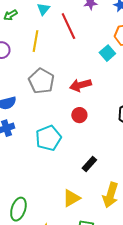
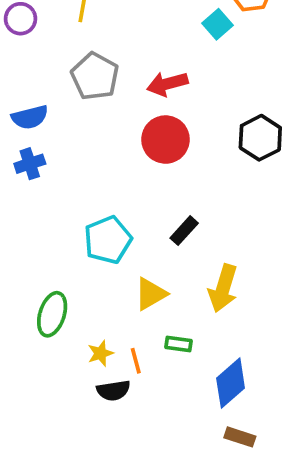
red circle: (79, 115) -> (165, 140), size x1.6
cyan pentagon: (48, 138) -> (108, 240), moved

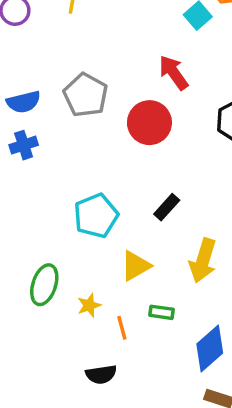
gray pentagon: (95, 76) -> (86, 95), moved
red arrow: (167, 84) -> (174, 73), moved, turned 69
yellow star: (100, 353) -> (89, 305), moved
black semicircle: (113, 390) -> (101, 374), moved

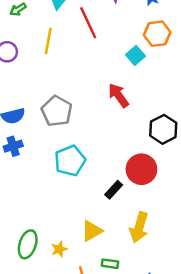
red circle: (149, 123) -> (141, 169), moved
cyan pentagon: (96, 216) -> (70, 161), moved
yellow star: (89, 305) -> (59, 249), moved

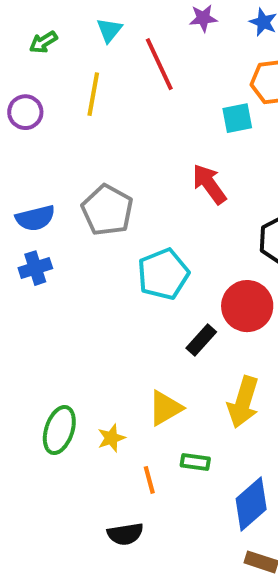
cyan square: (135, 55) -> (237, 118), turned 30
cyan pentagon: (70, 161) -> (163, 274), moved

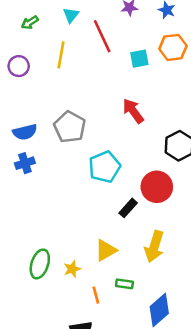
cyan square: (237, 118) -> (139, 59), moved

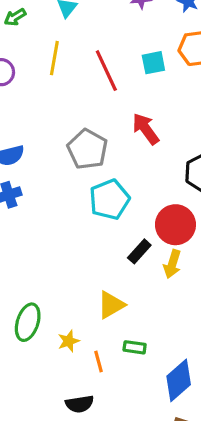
red line: (102, 36) -> (106, 71), moved
gray pentagon: (70, 127) -> (87, 149), moved
yellow arrow: (154, 247) -> (172, 264), moved, size x0.7
yellow star: (72, 269) -> (69, 341), moved

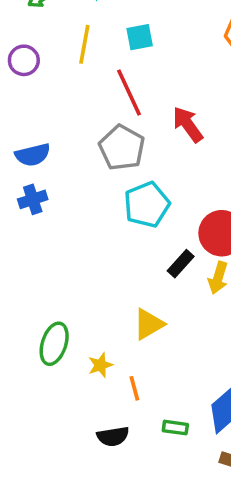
cyan square: (153, 63) -> (140, 37), moved
red line: (106, 71) -> (129, 92), moved
green rectangle: (135, 347) -> (175, 428), moved

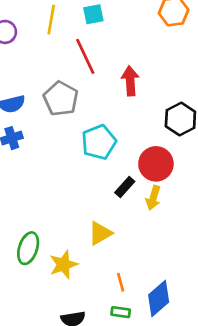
red arrow: (188, 125) -> (130, 81), turned 32
gray pentagon: (122, 148) -> (61, 99), moved
yellow star: (100, 365) -> (63, 265), size x1.5
orange line: (134, 388) -> (121, 282), moved

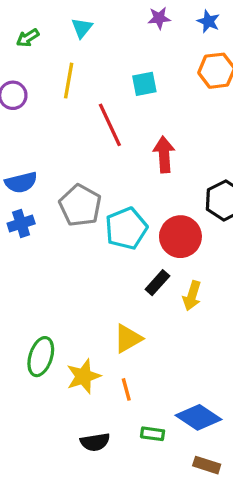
cyan square: (93, 14) -> (144, 84), moved
gray pentagon: (61, 99) -> (80, 205), moved
red circle: (156, 164) -> (180, 237), moved
orange line: (121, 282) -> (126, 389), moved
blue diamond: (159, 299) -> (199, 417), turned 75

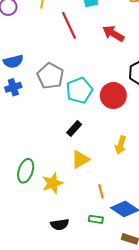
red arrow: (164, 154) -> (113, 34), moved, turned -55
black rectangle: (157, 283) -> (74, 129), moved
yellow arrow: (192, 296) -> (121, 145), moved
orange line: (126, 389) -> (101, 191), moved

